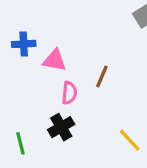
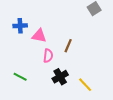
black cross: (61, 127) -> (60, 77), moved
green line: (20, 143) -> (20, 77), moved, turned -48

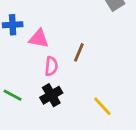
black cross: (60, 77) -> (51, 95), moved

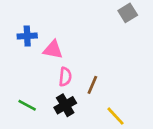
brown line: (79, 52) -> (92, 85), moved

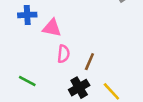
black cross: (65, 105) -> (79, 88), moved

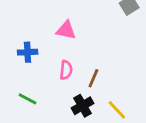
blue cross: (27, 15) -> (28, 52), moved
pink triangle: (52, 28) -> (66, 30), moved

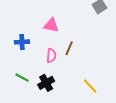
brown line: (93, 78) -> (69, 48), moved
black cross: (82, 106) -> (46, 83), moved

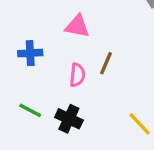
black cross: (46, 83) -> (69, 119), turned -35

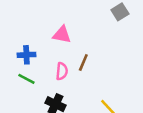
green line: (30, 110) -> (26, 79), moved

